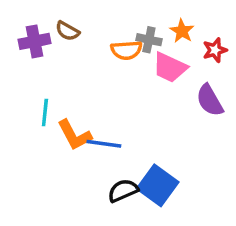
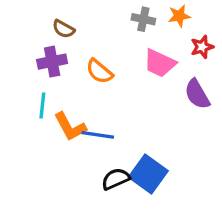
orange star: (182, 31) -> (179, 16), moved, turned 30
gray cross: (149, 40) -> (143, 19), moved
purple cross: (35, 41) -> (52, 62), moved
orange semicircle: (126, 50) -> (99, 71), moved, turned 44

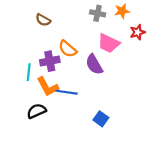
purple cross: (52, 62) -> (50, 61), moved
purple semicircle: (197, 94) -> (94, 64), moved
blue square: (148, 174) -> (101, 119), size x0.6
black semicircle: (116, 179) -> (36, 111), moved

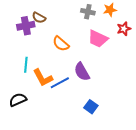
purple cross: (50, 61) -> (26, 26), moved
purple semicircle: (94, 64) -> (82, 72), moved
blue line: (66, 92) -> (60, 83), turned -36
black semicircle: (36, 111) -> (18, 100), moved

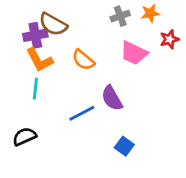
gray cross: (88, 12) -> (120, 16), turned -32
brown semicircle: (39, 18) -> (53, 24), size x1.5
orange L-shape: (43, 78) -> (39, 60), moved

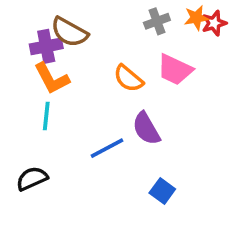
red star: (169, 39) -> (214, 23), moved
orange semicircle: (83, 60) -> (128, 78), moved

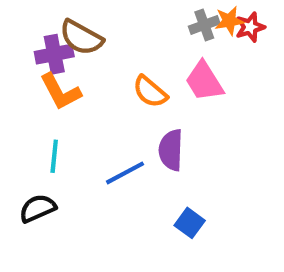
gray cross: (157, 21) -> (204, 25), moved
pink trapezoid: (175, 70) -> (204, 81), turned 33
cyan line: (46, 116) -> (54, 156), moved
purple semicircle: (146, 129) -> (171, 150), turned 32

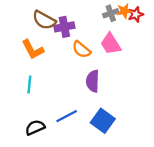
purple cross: (54, 54) -> (64, 27), moved
blue line: (125, 173) -> (67, 116), moved
black semicircle: (38, 208) -> (35, 127), moved
blue square: (190, 223) -> (103, 121), size x1.5

